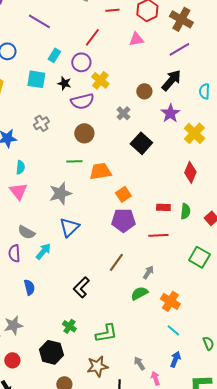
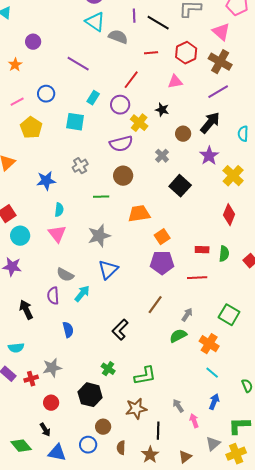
black star: (64, 83) -> (162, 110), moved
green line: (74, 161) -> (101, 197), moved
green square: (199, 257) -> (229, 315), moved

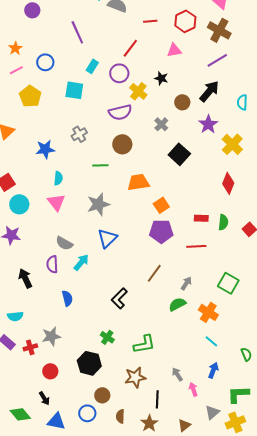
purple line: (78, 64) -> (77, 32), turned 35
orange star: (15, 65) -> (15, 48), moved

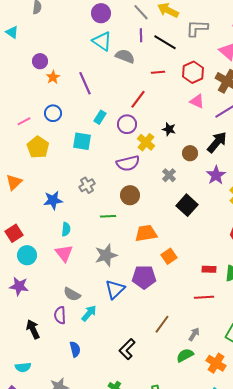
orange star: (15, 48) -> (53, 77), moved
pink triangle: (174, 50) -> (197, 101), moved, turned 35
purple pentagon: (161, 231) -> (144, 277), moved

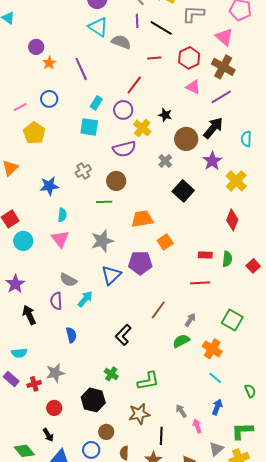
cyan square: (82, 141) -> (89, 127), moved
brown circle: (190, 153) -> (186, 139), size x1.5
brown circle: (130, 195) -> (116, 181), moved
purple star: (19, 286) -> (15, 284), moved, turned 30

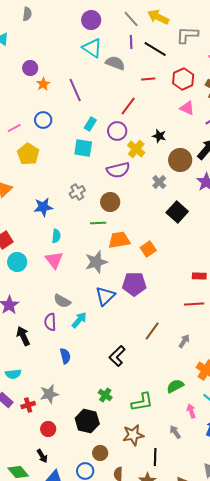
orange trapezoid: (142, 219) -> (119, 240), moved
orange square: (165, 242) -> (148, 249), moved
green semicircle: (181, 341) -> (175, 386), moved
pink arrow: (197, 426) -> (191, 411), moved

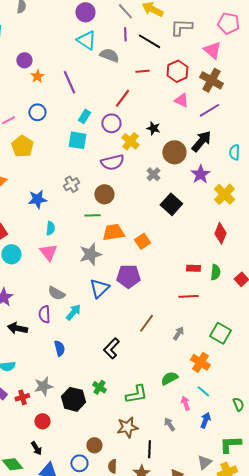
black arrow: (23, 336) -> (17, 328), turned -54
black hexagon: (87, 421) -> (73, 399), moved

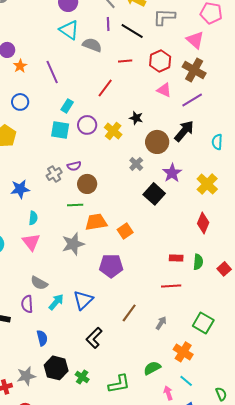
purple circle: (111, 123) -> (87, 125), moved
purple semicircle: (112, 162) -> (74, 166), moved, size x0.6
purple star: (200, 174) -> (172, 173), moved
blue triangle: (99, 288) -> (83, 300), moved
black hexagon: (73, 399) -> (56, 368), moved

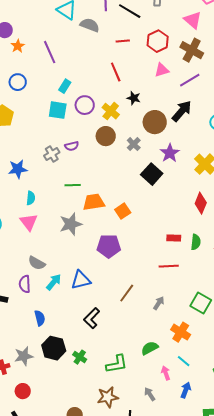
red line: (105, 88) -> (116, 72), moved, turned -60
pink triangle: (164, 90) -> (162, 70), turned -42
brown circle: (87, 184) -> (106, 136), moved
blue triangle: (83, 300) -> (81, 280), turned 30

